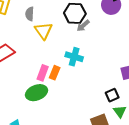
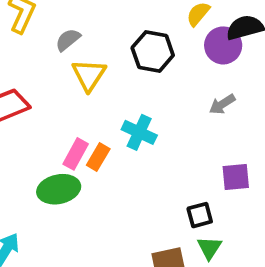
gray semicircle: (30, 14) -> (68, 40), turned 40
gray arrow: (83, 26) -> (222, 104), moved

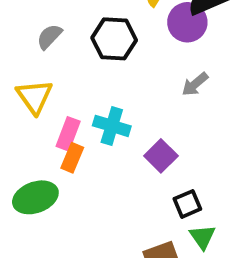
gray semicircle: (68, 40) -> (49, 37), moved
yellow triangle: (89, 75) -> (34, 96), moved
pink rectangle: (76, 154) -> (68, 134), moved
purple square: (236, 177) -> (161, 156), moved, turned -32

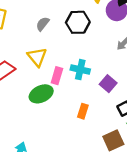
orange rectangle: (72, 158) -> (83, 111), moved
green ellipse: (35, 197) -> (41, 94), moved

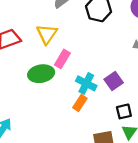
cyan cross: (80, 70) -> (86, 83), moved

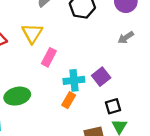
green ellipse: (41, 74) -> (17, 96), moved
cyan cross: (86, 83) -> (74, 80), turned -30

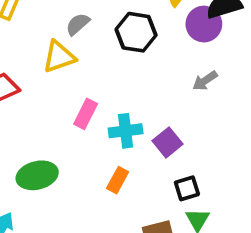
yellow triangle: (32, 33) -> (59, 57), moved, turned 40
cyan cross: (74, 80) -> (126, 131), moved

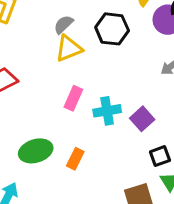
yellow triangle: (59, 57) -> (69, 48), moved
orange rectangle: (118, 180) -> (75, 159), moved

